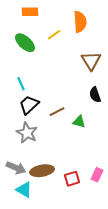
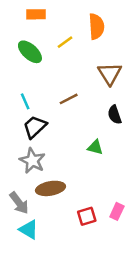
brown line: (57, 112) -> (69, 99), moved
gray arrow: (16, 168) -> (19, 203), turned 30
brown ellipse: (42, 171) -> (50, 188), moved

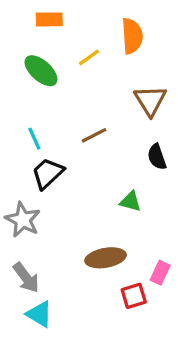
gray star: (32, 161) -> (23, 220), moved
brown ellipse: (50, 188) -> (106, 258), moved
pink rectangle: (117, 211) -> (160, 273), moved
red square: (87, 216) -> (134, 296), moved

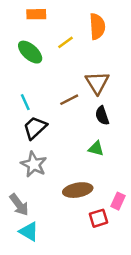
brown triangle: (150, 101) -> (97, 83), moved
black semicircle: (157, 157) -> (102, 116), moved
gray star: (23, 220) -> (34, 164), moved

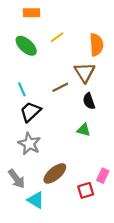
orange semicircle: (97, 26) -> (96, 45), moved
brown ellipse: (78, 190) -> (55, 173), moved, turned -30
cyan triangle: (29, 232) -> (36, 200), moved

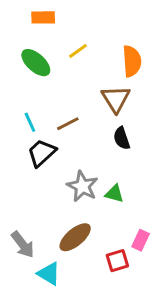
brown line: (60, 87) -> (68, 124), moved
green triangle: (84, 130) -> (114, 194), moved
gray star: (29, 144) -> (82, 186), moved

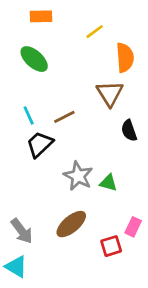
yellow line: (78, 51) -> (95, 32), moved
black semicircle: (122, 138) -> (129, 131), moved
cyan triangle: (49, 274) -> (16, 267), moved

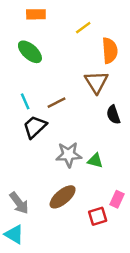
gray star: (78, 176) -> (69, 155), turned -30

